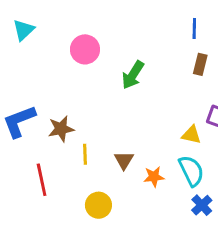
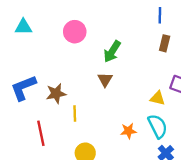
cyan triangle: (24, 30) -> (23, 27), moved, turned 42
brown triangle: (124, 160) -> (105, 80), moved

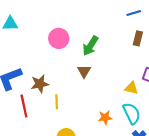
blue line: (160, 15) -> (134, 13), turned 72
pink circle: (75, 32) -> (59, 38), moved
red line: (41, 133) -> (24, 106), moved

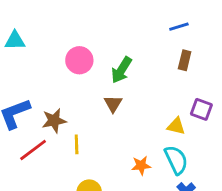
red line: (24, 106) -> (33, 150), turned 65

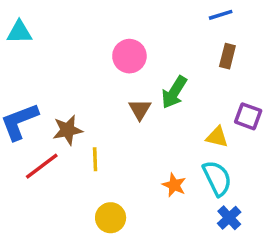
pink circle: (79, 60) -> (129, 56), moved
green arrow: (121, 70) -> (174, 92), moved
orange star: (141, 165) -> (174, 185), turned 30

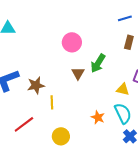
red line: (42, 166) -> (24, 124), moved

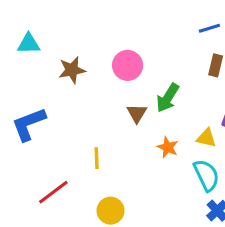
brown star: (36, 85) -> (72, 70), moved
orange star: (98, 117) -> (168, 147), moved

